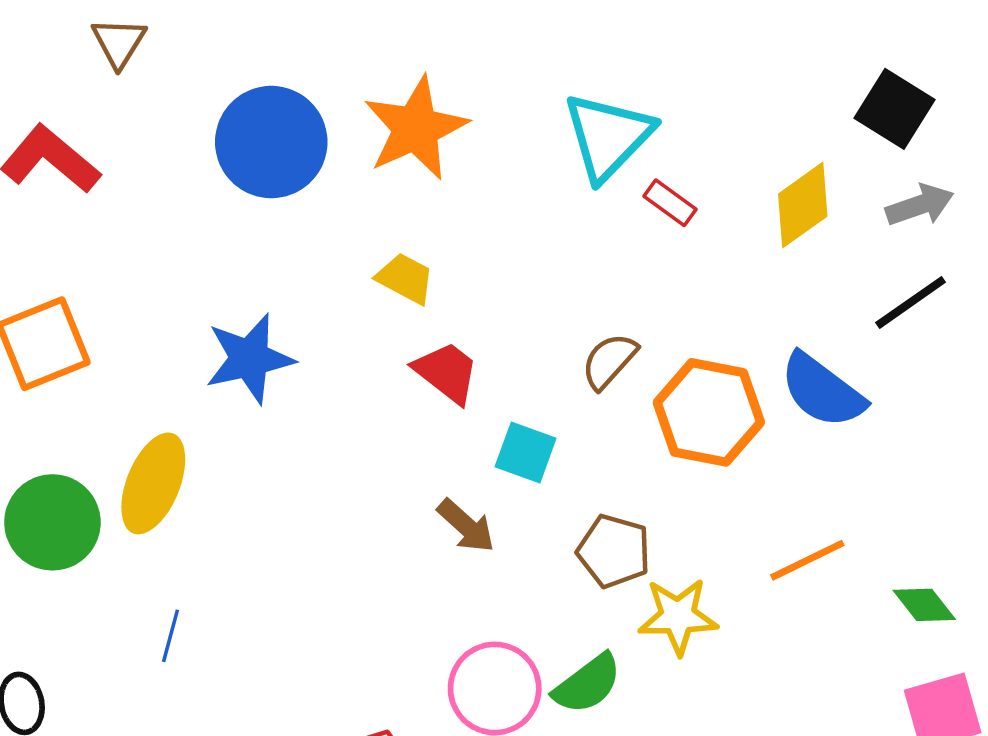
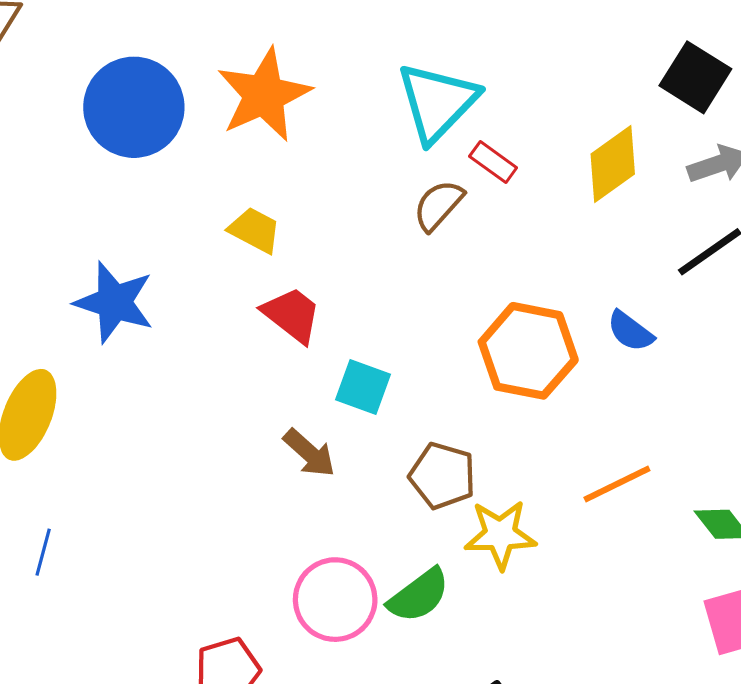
blue star: (250, 359) -> (114, 302), turned 30
brown semicircle: (609, 361) -> (438, 205), moved
blue semicircle: (822, 391) -> (630, 331), size x0.6

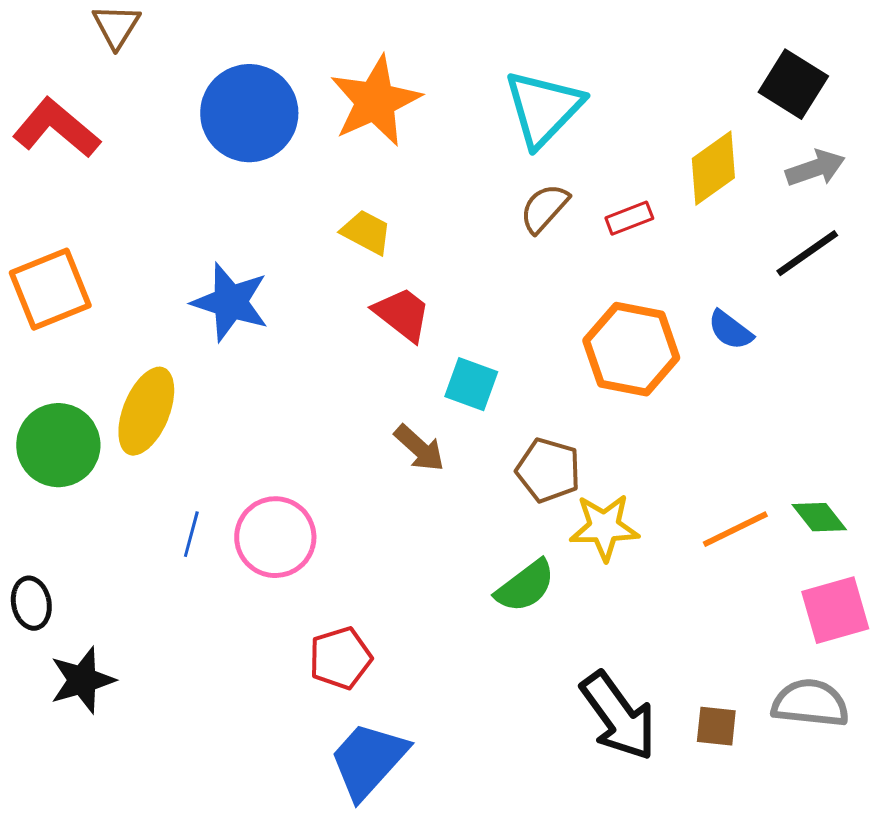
red rectangle: (493, 162) -> (629, 218), moved, turned -57
orange line: (617, 484) -> (735, 529), moved
blue line: (43, 552) -> (191, 534), moved
pink circle: (335, 600) -> (275, 537), moved

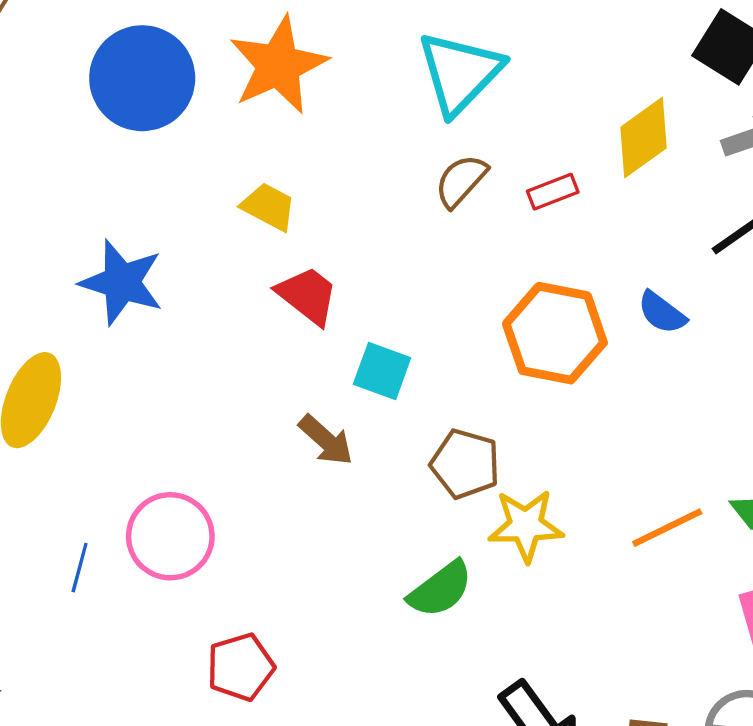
blue line: (191, 534) -> (80, 568), moved

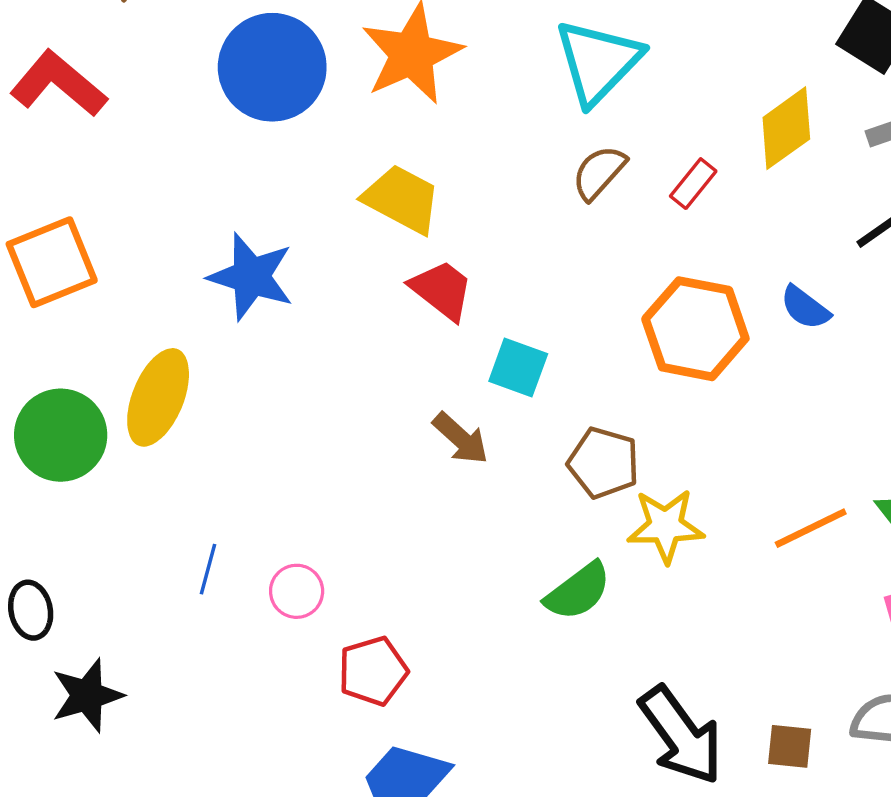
red rectangle: (553, 192) -> (693, 184), turned -30
yellow trapezoid: (269, 207) -> (402, 199), size x1.4
pink circle: (170, 536) -> (297, 591), moved, size x0.6

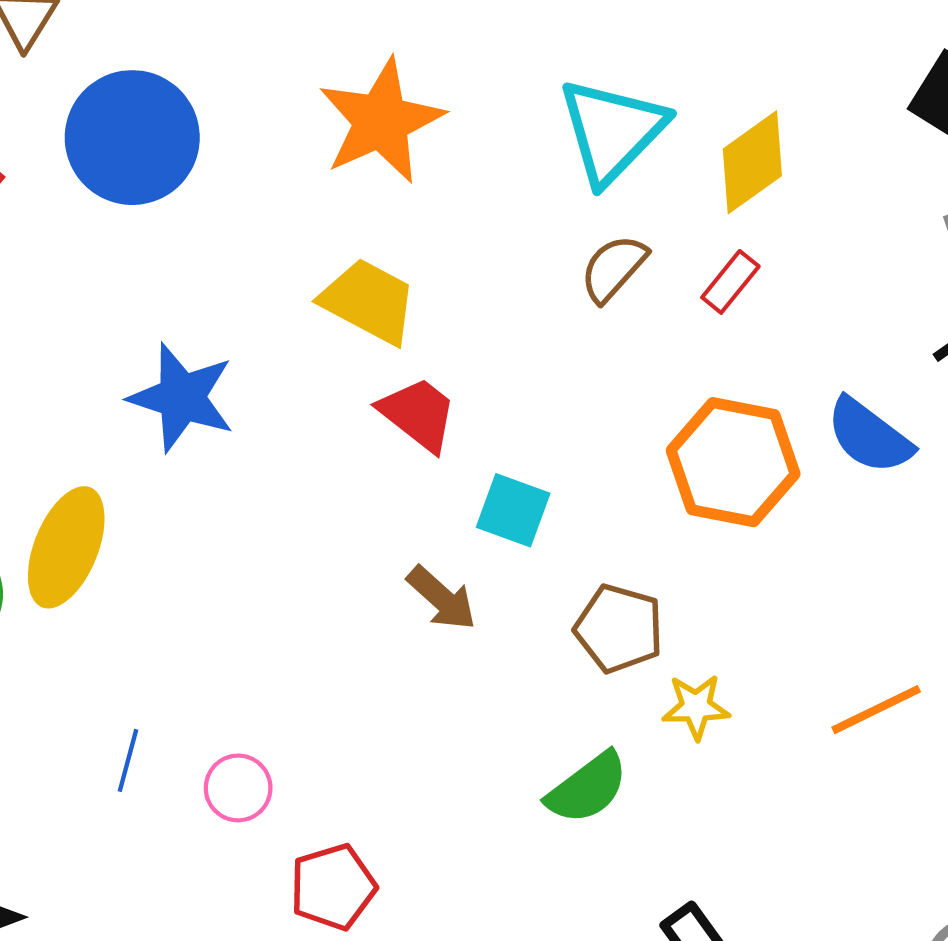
blue circle: (272, 67) -> (132, 138), moved
yellow diamond: (786, 128) -> (752, 162), moved
blue semicircle: (805, 308) -> (869, 436), size x1.4
yellow star: (666, 526) -> (696, 707), size x0.7

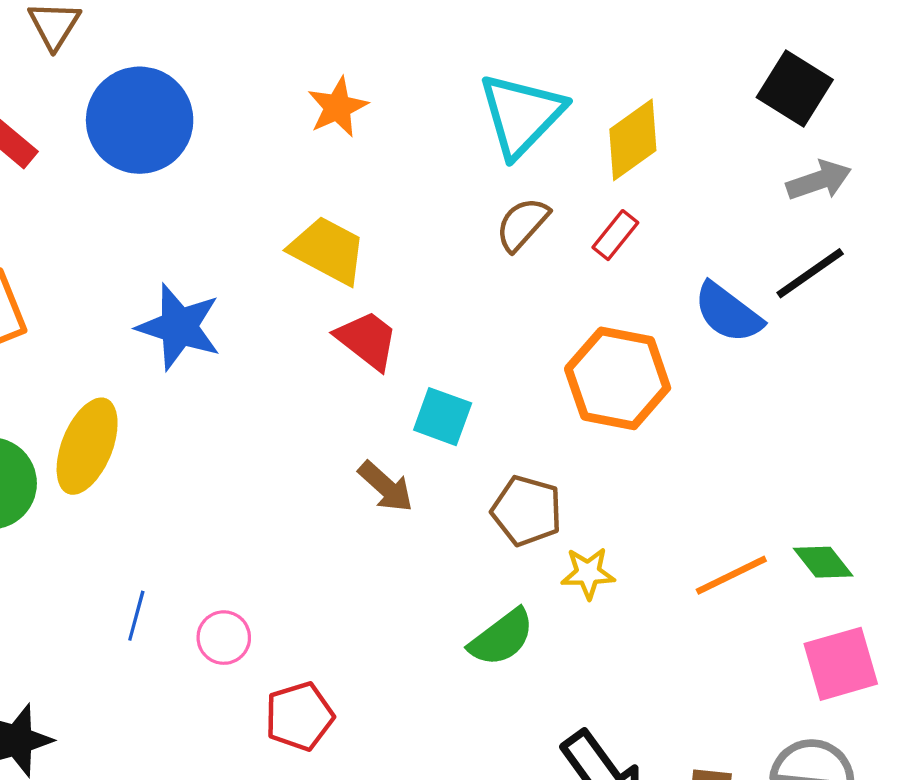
orange star: (381, 121) -> (338, 107), size x0.6
blue semicircle: (869, 436) -> (728, 313), moved

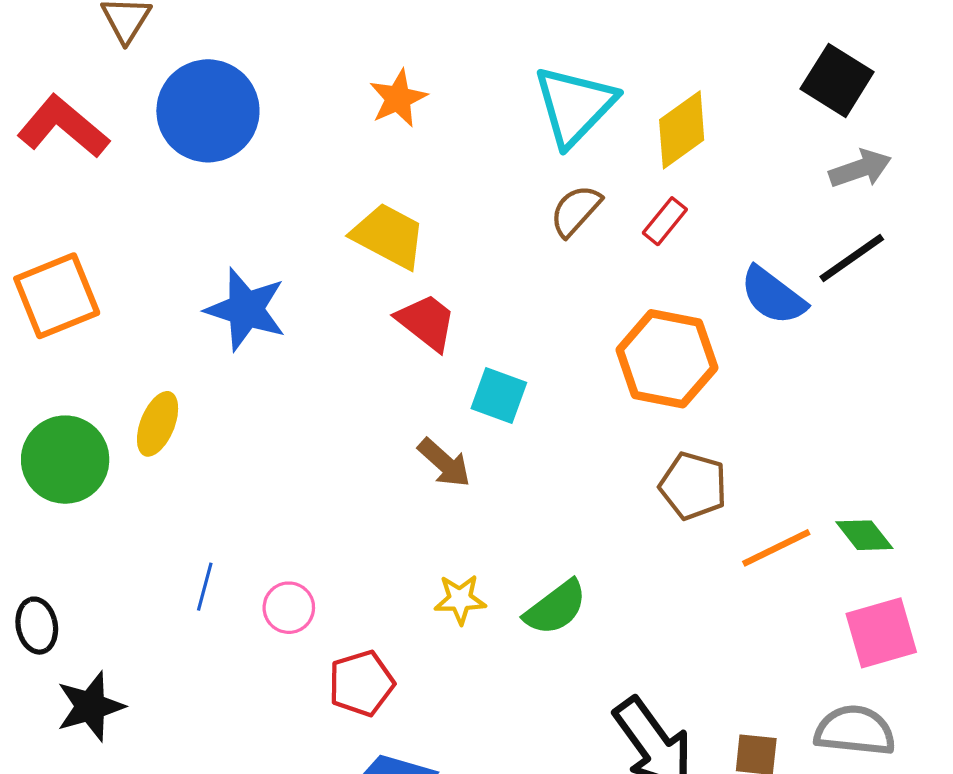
yellow ellipse: (87, 446) -> (158, 424), size x0.7
brown pentagon: (527, 511) -> (693, 486), moved
yellow star: (588, 573) -> (460, 599), moved

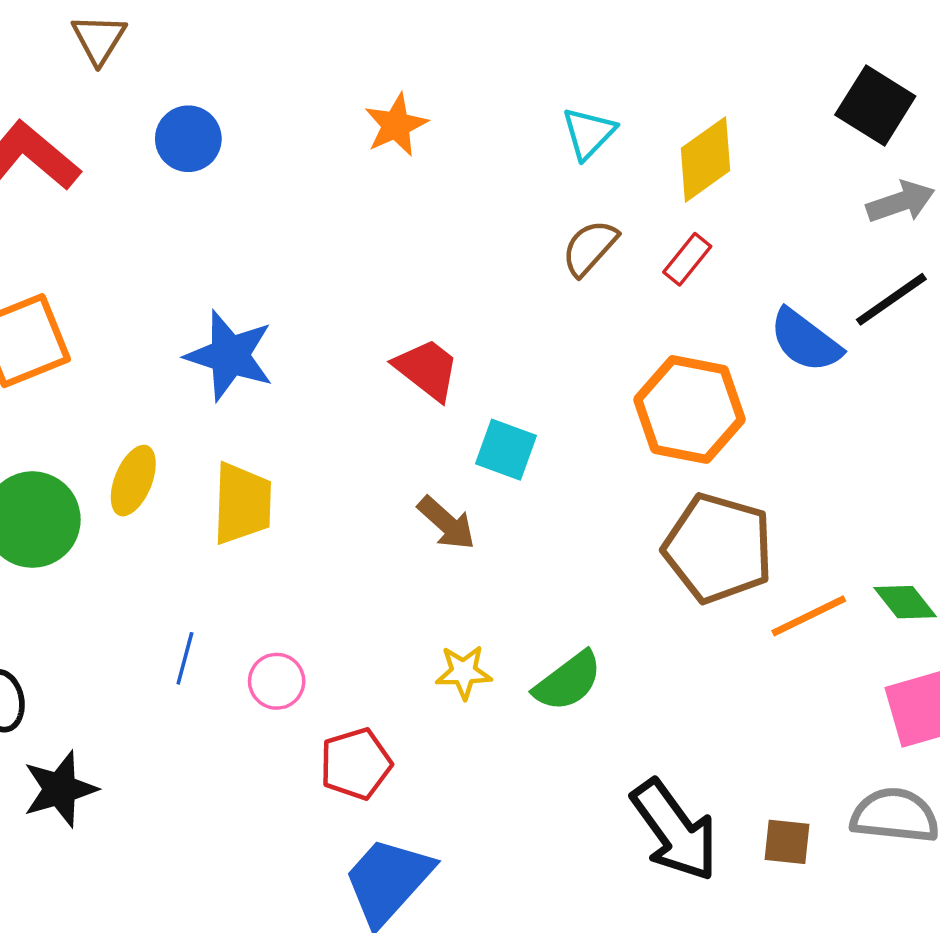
cyan triangle: (575, 106) -> (589, 133), size x0.6
blue circle: (208, 111) -> (188, 139), size x0.6
yellow trapezoid: (389, 236) -> (242, 503), moved, turned 64
brown pentagon: (693, 486) -> (718, 548), size x1.5

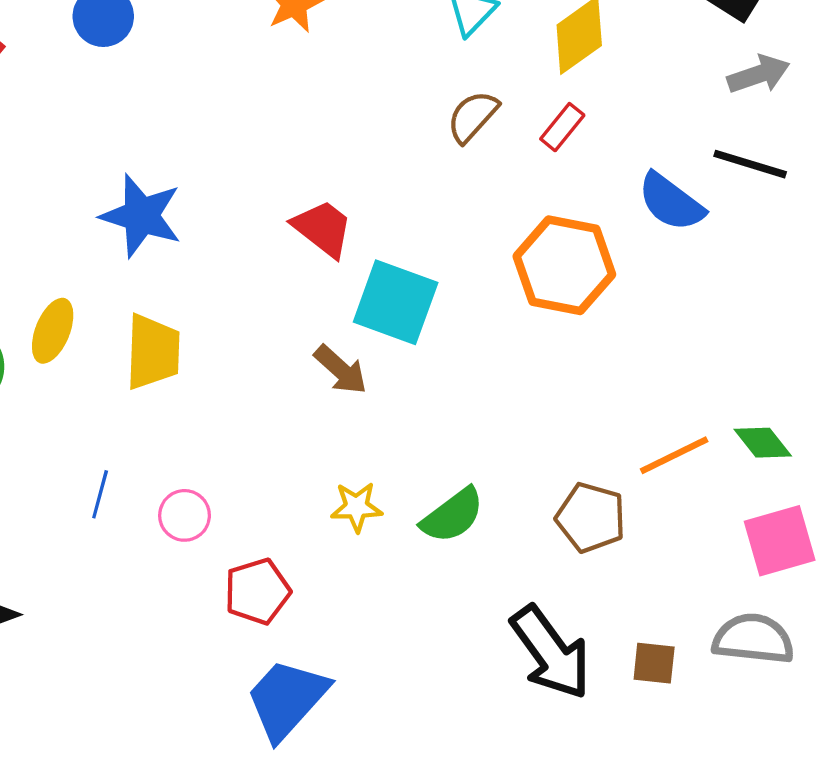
black line: (891, 299) -> (750, 164), turned 52
cyan square: (506, 450) -> (396, 302), size x1.5
brown pentagon: (718, 548) -> (591, 518), moved, size x0.7

